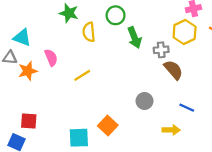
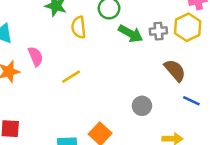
green arrow: (134, 38) -> (131, 34), turned -40
gray cross: (161, 50) -> (158, 31), moved
blue line: (187, 108) -> (191, 101), moved

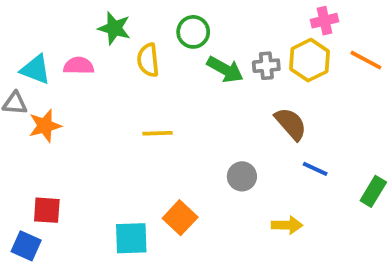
pink semicircle: (36, 56) -> (79, 66), moved, turned -66
yellow line: (71, 77) -> (158, 133), moved, turned 30

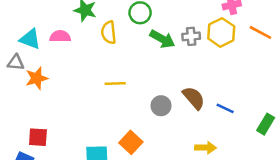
brown semicircle: (291, 124) -> (194, 98), moved
gray circle: (242, 176) -> (161, 106), moved

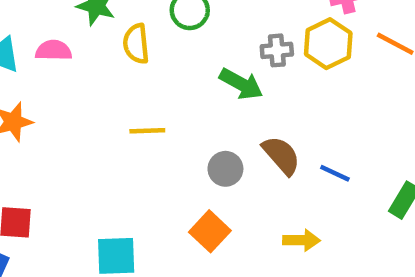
green arrow: (162, 39) -> (241, 84), moved
orange square: (131, 142) -> (210, 231), moved

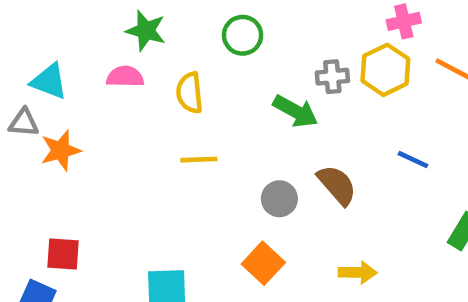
yellow semicircle: (136, 44) -> (190, 93), moved
pink semicircle: (54, 50) -> (125, 77), moved
blue line: (335, 173) -> (413, 160), moved

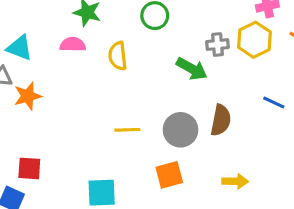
yellow line: (199, 160) -> (127, 130), moved
brown semicircle: (337, 185) -> (221, 120), turned 52
gray circle: (279, 199) -> (180, 130), size x1.4
orange square: (263, 263) -> (169, 175), turned 32

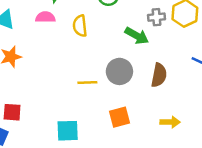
gray circle: (180, 130) -> (119, 71), moved

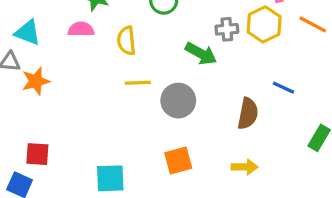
brown semicircle: (159, 75) -> (248, 114), moved
yellow line: (87, 83) -> (138, 83), moved

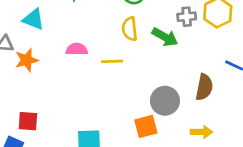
pink semicircle: (81, 29) -> (77, 49), moved
cyan triangle: (28, 33) -> (33, 19), moved
yellow semicircle: (126, 41) -> (130, 29), moved
gray circle: (178, 101) -> (165, 101), moved

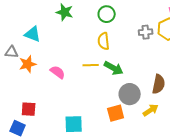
green arrow: (165, 37) -> (114, 68), moved
pink semicircle: (77, 49) -> (58, 72), moved, turned 35
yellow arrow: (202, 132) -> (151, 110), moved, turned -35

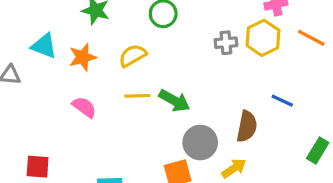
yellow semicircle: (104, 41) -> (133, 56), moved, turned 66
orange star: (28, 64) -> (83, 57), moved

